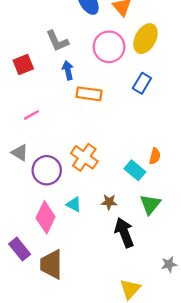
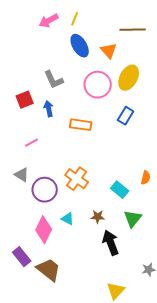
blue arrow: (68, 70) -> (49, 109), moved
orange semicircle: (155, 156) -> (146, 178), moved
brown trapezoid: (51, 264) -> (49, 270), turned 128

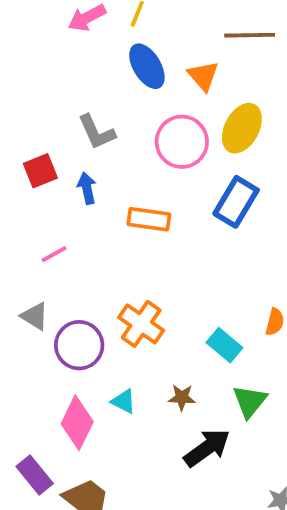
blue rectangle: (126, 116) -> (236, 202), size x1.4
black arrow: (111, 243) -> (207, 448), turned 75

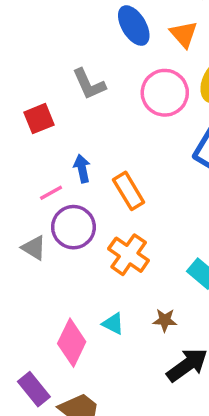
blue arrow: (87, 188) -> (82, 169), moved
orange rectangle: (149, 219) -> (129, 191), moved, turned 51
purple circle: (79, 345) -> (73, 227), moved

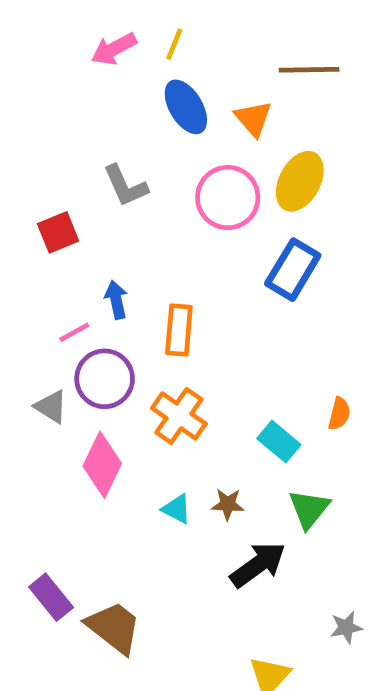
orange rectangle: (129, 191) -> (179, 330), turned 36
cyan triangle: (113, 324) -> (177, 509), moved
pink diamond: (72, 343) -> (102, 465), moved

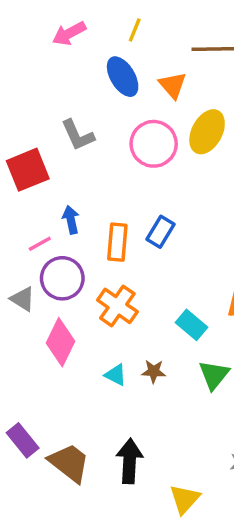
yellow line: (174, 44) -> (135, 30), moved
red square: (58, 232) -> (28, 170), size x1.4
blue rectangle: (293, 270) -> (161, 232), moved, size x0.7
black arrow: (258, 565) -> (129, 461), moved, turned -51

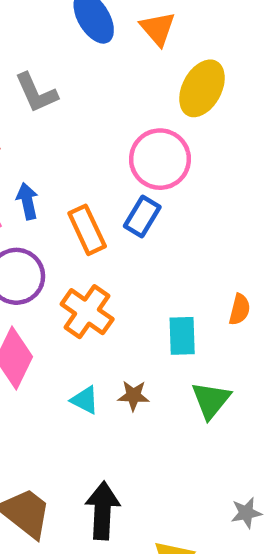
pink circle: (154, 144) -> (160, 159), moved
orange rectangle: (117, 242) -> (87, 230), turned -30
cyan rectangle: (192, 325) -> (182, 336), turned 48

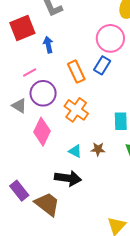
blue arrow: (27, 201) -> (48, 45), moved
black arrow: (103, 511) -> (68, 178), moved, turned 95

